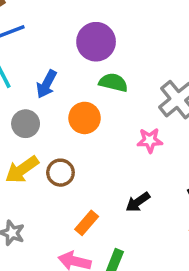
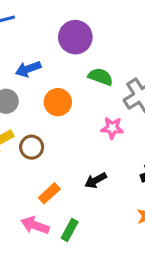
green semicircle: (113, 83) -> (101, 77), moved
blue arrow: (46, 84) -> (28, 69), turned 35

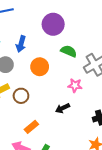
blue arrow: (28, 69) -> (21, 44), turned -56
black arrow: (96, 180) -> (62, 108), moved

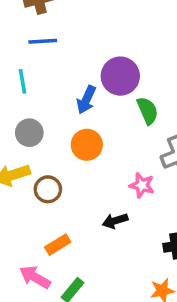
blue arrow: (21, 44) -> (86, 100), moved
green semicircle: (69, 51) -> (148, 111), moved, turned 35

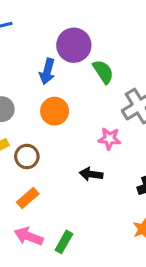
black arrow: (115, 221) -> (91, 174), turned 35
orange rectangle: (58, 245) -> (28, 198), moved

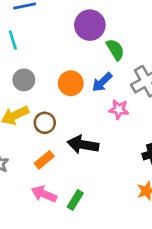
blue arrow: (47, 71) -> (102, 82), moved, turned 30
black arrow: (91, 174) -> (83, 145), moved, size x1.5

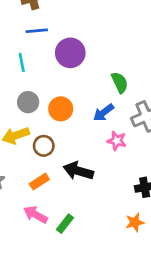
purple circle: (90, 25) -> (70, 53), moved
orange circle: (71, 83) -> (61, 109), moved

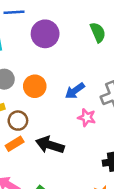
green semicircle: (120, 83) -> (98, 32), moved
orange rectangle: (39, 182) -> (15, 144), moved

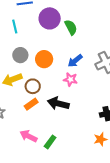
green semicircle: (98, 32) -> (71, 27), moved
pink star: (87, 117) -> (70, 79), moved

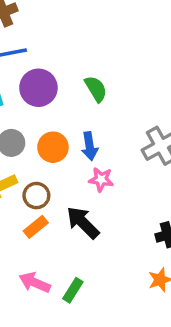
purple circle: (50, 18) -> (38, 88), moved
blue arrow: (75, 61) -> (90, 146), moved, turned -56
black arrow: (58, 104) -> (83, 223), turned 35

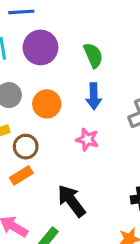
blue arrow: (90, 146) -> (94, 96), moved
black arrow: (83, 223) -> (72, 201), moved

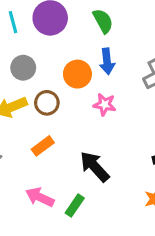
orange circle: (47, 104) -> (77, 74), moved
brown circle: (26, 147) -> (47, 103), moved

